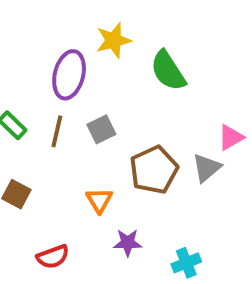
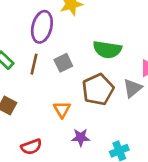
green semicircle: (168, 71) -> (107, 49), moved, turned -48

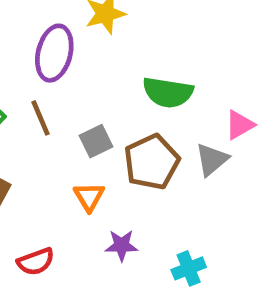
gray square: (63, 63) -> (96, 141), moved
brown line: (34, 64) -> (40, 118), turned -36

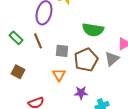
gray square: (96, 141) -> (62, 51), turned 32
purple star: (121, 245) -> (81, 93), moved

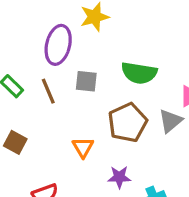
gray square: (62, 51) -> (86, 81), moved

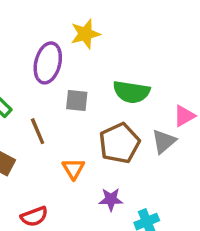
brown line: (48, 91) -> (38, 131), moved

